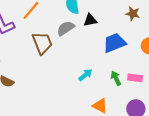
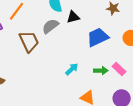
green arrow: (116, 78) -> (101, 71), turned 120
pink rectangle: (135, 78) -> (119, 69), turned 40

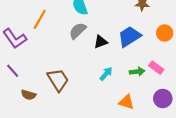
black triangle: (73, 17) -> (101, 42), moved
brown trapezoid: (29, 41) -> (58, 80), moved

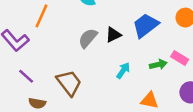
gray semicircle: (78, 31) -> (88, 38), moved
purple line: (13, 71) -> (26, 76), moved

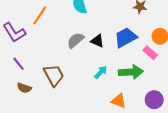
black triangle: (113, 35) -> (97, 41), turned 40
pink rectangle: (180, 58) -> (150, 53), moved
green arrow: (158, 65) -> (131, 72), size x1.6

